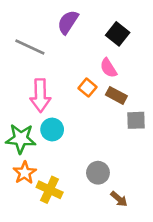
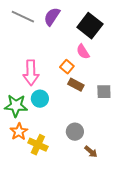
black square: (118, 34) -> (90, 26), size x1.4
gray line: (30, 47) -> (23, 17), moved
brown rectangle: (116, 95) -> (76, 85), moved

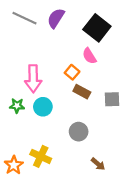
green star: (16, 106) -> (17, 106), moved, size x0.6
orange star: (19, 132) -> (14, 165), moved
gray circle: (75, 132) -> (79, 132), moved

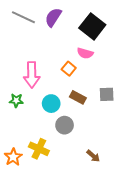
pink semicircle: (89, 56) -> (85, 53), turned -42
brown rectangle: (82, 92) -> (78, 97), moved
cyan circle: (43, 107) -> (51, 104), moved
gray circle: (79, 132) -> (65, 125), moved

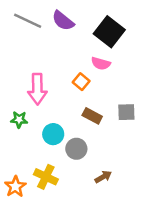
purple semicircle: (53, 17) -> (63, 21), turned -84
cyan circle: (51, 104) -> (53, 134), moved
brown arrow: (93, 156) -> (103, 177), moved, turned -72

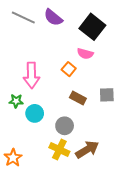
cyan circle: (53, 134) -> (35, 113), moved
yellow cross: (46, 177) -> (59, 149), moved
brown arrow: (103, 177) -> (87, 149), size x1.6

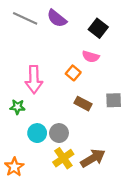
black square: (92, 27) -> (98, 28), size x0.7
cyan circle: (35, 113) -> (37, 133), moved
gray circle: (65, 126) -> (59, 133), moved
yellow cross: (59, 149) -> (63, 158), turned 30

